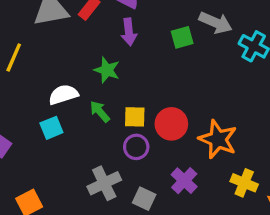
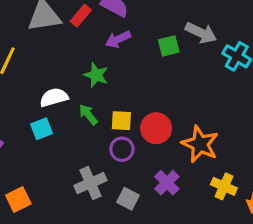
purple arrow: (129, 32) -> (118, 39), turned 70

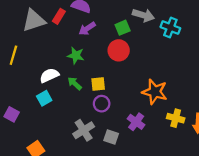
red circle: (156, 128) -> (119, 50), moved

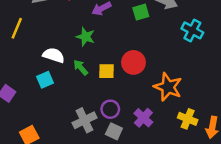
cyan cross: (170, 28) -> (192, 30), moved
red circle: (119, 50) -> (133, 62), moved
white semicircle: (49, 75) -> (54, 55), turned 36
purple circle: (102, 104) -> (110, 109), moved

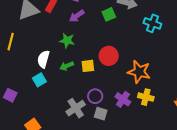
white semicircle: (54, 55) -> (43, 59), turned -84
green arrow: (81, 67) -> (67, 66), turned -64
yellow cross: (188, 119) -> (146, 97), moved

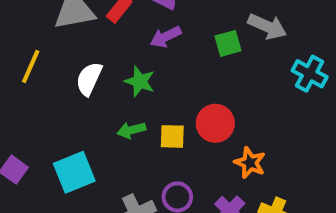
white semicircle: (43, 59) -> (89, 79), moved
orange star: (139, 72) -> (250, 163), moved, size x0.7
cyan square: (39, 80) -> (74, 172), moved, size x1.5

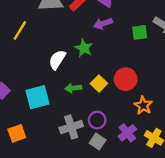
white semicircle: (89, 79) -> (57, 60), moved
green arrow: (131, 130) -> (73, 88), moved
yellow square: (172, 136) -> (99, 84), turned 35

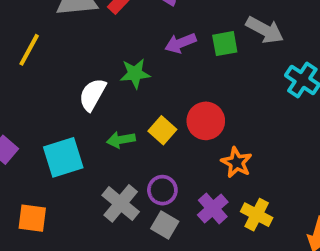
purple arrow: (103, 24) -> (180, 43), moved
green star: (84, 48) -> (135, 74), turned -30
gray cross: (71, 127) -> (121, 203), turned -30
orange square: (17, 133) -> (32, 218), turned 30

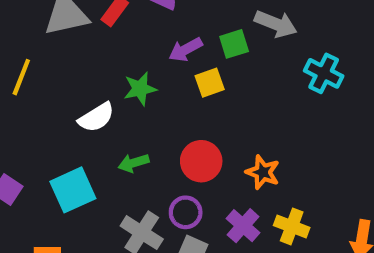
white semicircle: (92, 95) -> (96, 117), turned -144
red circle: (206, 121) -> (201, 161), moved
yellow square: (162, 130) -> (210, 83), moved, turned 36

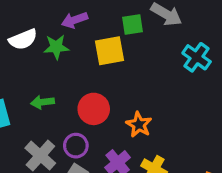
purple arrow: (186, 49) -> (74, 20), moved
yellow square: (210, 83) -> (109, 51), size x1.4
white semicircle: (96, 117) -> (23, 39), moved

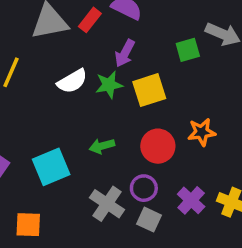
purple arrow: (74, 20) -> (125, 53), turned -35
yellow square: (109, 51) -> (149, 90), moved
orange star: (139, 125) -> (202, 132), moved, turned -30

